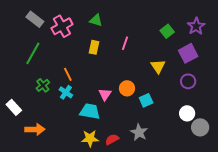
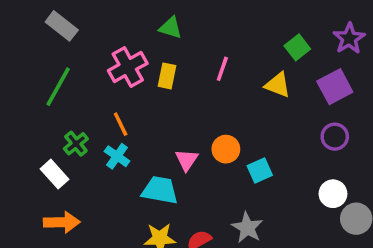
pink cross: (62, 26) -> (128, 67), moved
yellow triangle: (158, 66) -> (278, 85), moved, turned -35
white rectangle: (14, 107) -> (55, 174), moved

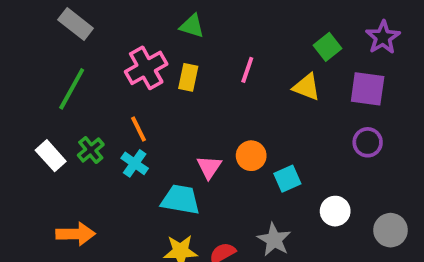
purple square: (335, 87) -> (368, 89), turned 36
white rectangle: (55, 174) -> (51, 156), moved
white circle: (333, 194) -> (335, 211), moved

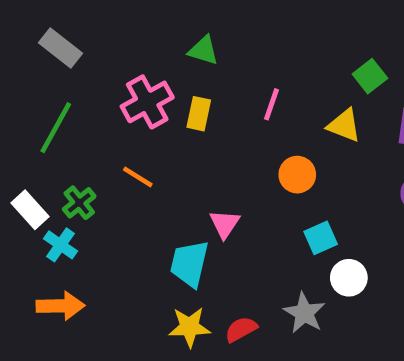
orange line: (139, 129) -> (138, 177), turned -32
orange circle: (251, 156) -> (297, 175), moved
cyan cross: (135, 163) -> (60, 245), moved
cyan trapezoid: (181, 200) -> (189, 264), turned -87
white circle: (335, 211) -> (349, 278), moved

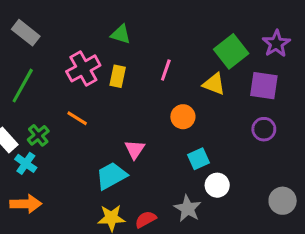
green square: (370, 76) -> (231, 51), size x1.5
cyan trapezoid: (189, 264) -> (111, 176), turned 48

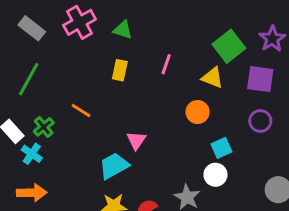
pink cross: (83, 68) -> (80, 22), moved
orange circle: (183, 117) -> (198, 112), moved
cyan square: (198, 159) -> (221, 148), moved

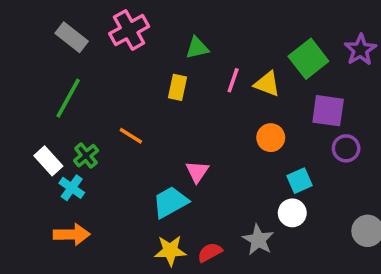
green triangle: (123, 30) -> (197, 48), moved, turned -30
yellow triangle: (212, 78) -> (267, 84), moved
purple square: (260, 79) -> (328, 111), moved

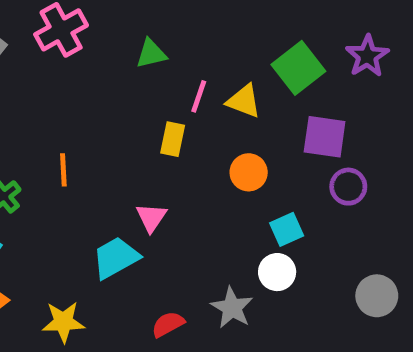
yellow rectangle: (178, 87) -> (173, 139), moved
orange line: (131, 136) -> (63, 170), turned 55
yellow star: (170, 251) -> (63, 322), moved

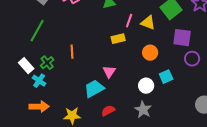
yellow rectangle: (173, 139) -> (118, 39), turned 64
white circle: (277, 272) -> (146, 86), moved
red semicircle: (168, 324) -> (108, 111), moved

